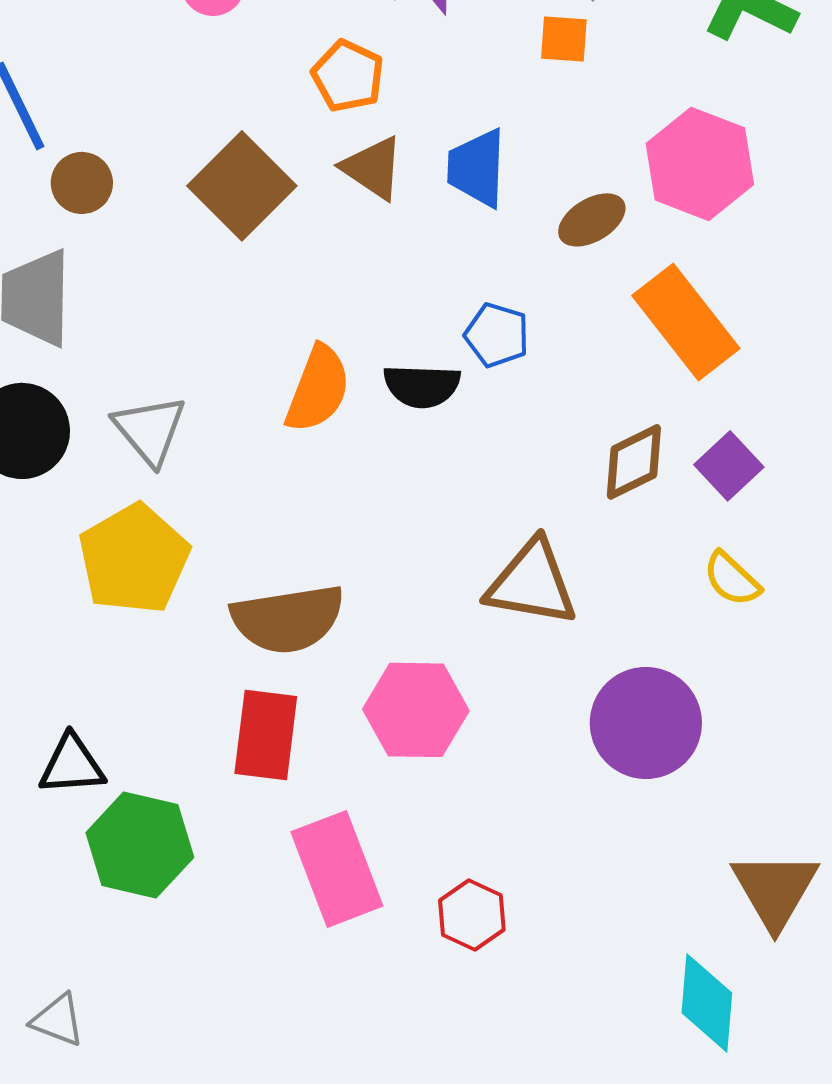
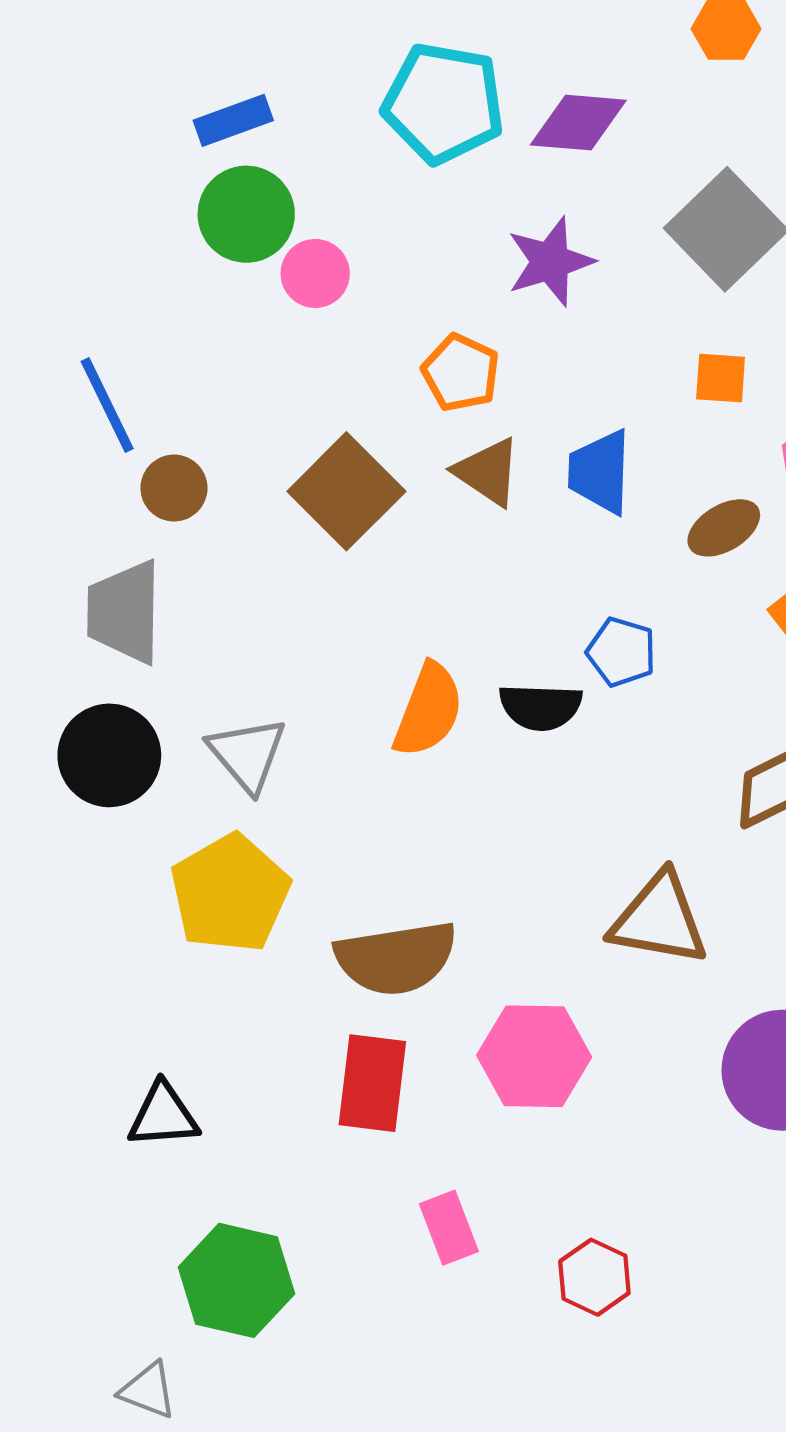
orange square: (564, 39) -> (721, 378), moved
green hexagon: (140, 845) -> (237, 1280), moved
pink rectangle: (337, 869) -> (449, 1228), size x0.6

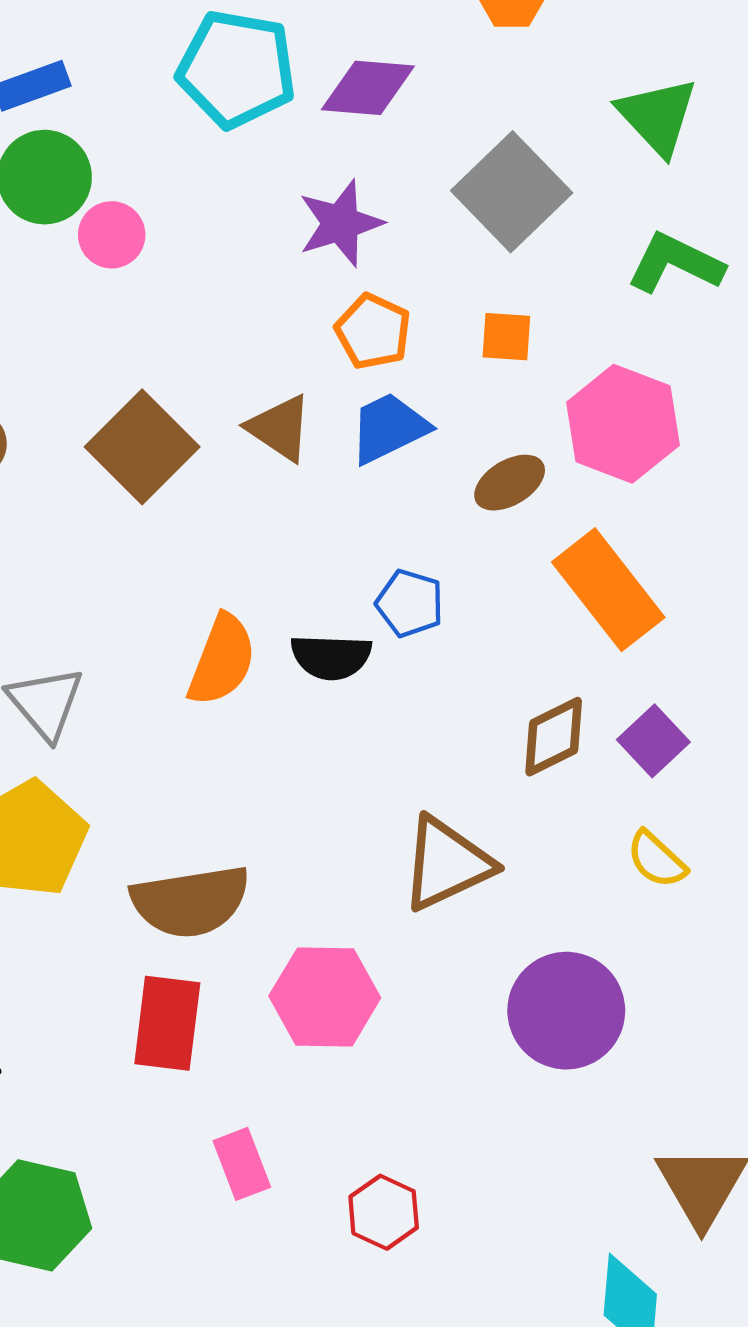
orange pentagon: (461, 373) -> (373, 331), moved
blue trapezoid: (600, 472) -> (389, 428), turned 62
brown triangle: (659, 919) -> (447, 864), turned -35

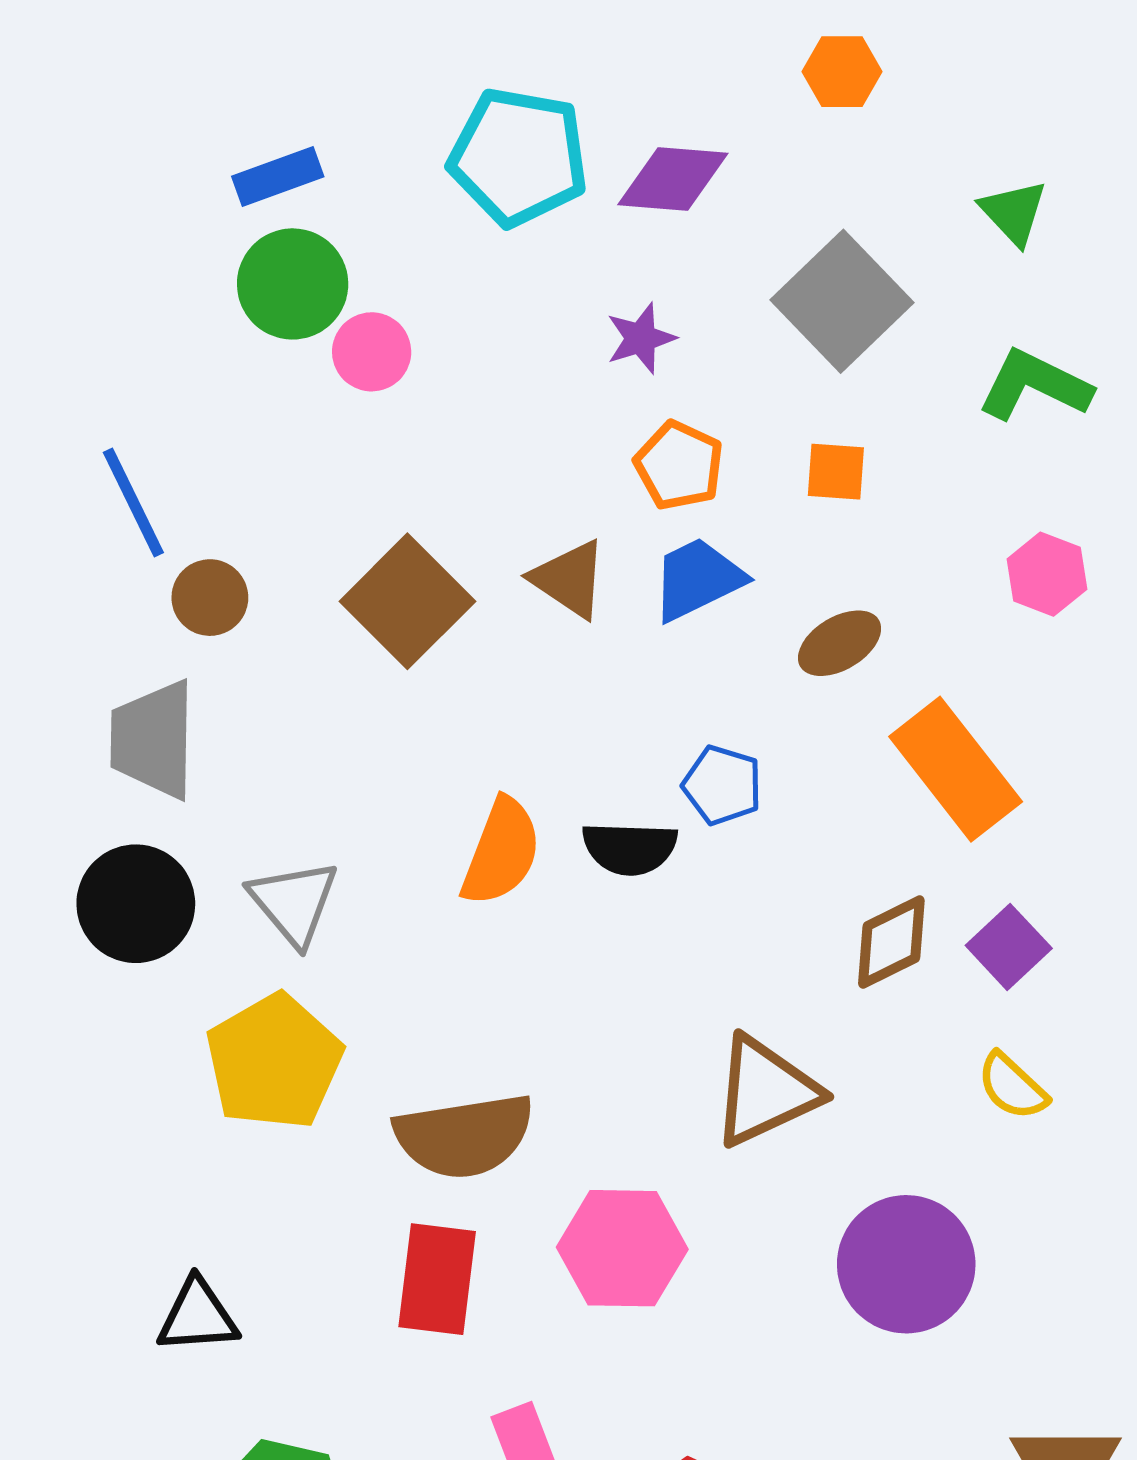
green triangle: (658, 116) -> (1014, 212), size x0.7
purple star: (341, 223) -> (641, 338), size x0.7
pink hexagon: (623, 424) -> (1047, 574), moved, size x0.6

